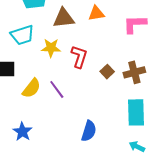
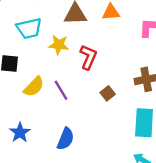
brown square: (107, 72) -> (108, 93), moved
blue semicircle: (89, 131) -> (66, 139), moved

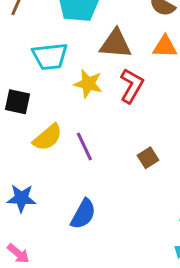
red L-shape: (88, 57) -> (132, 86), moved
blue star: (20, 132) -> (21, 198), turned 30

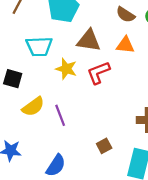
red L-shape: (132, 86) -> (98, 73), turned -145
brown square: (148, 158) -> (104, 146), moved

